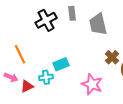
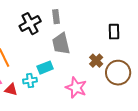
gray trapezoid: (98, 24) -> (61, 44), moved
red triangle: (27, 86) -> (11, 90), turned 40

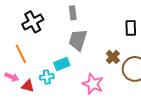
black cross: (30, 24) -> (33, 22), moved
gray trapezoid: (61, 44) -> (78, 40), turned 30

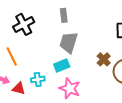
cyan rectangle: (62, 64) -> (62, 65), moved
pink star: (93, 84) -> (70, 88), moved

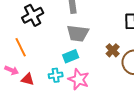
gray trapezoid: (69, 42) -> (78, 33), turned -100
cyan cross: (38, 79) -> (56, 75), moved

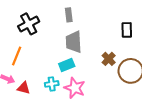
gray trapezoid: (78, 33) -> (74, 42), turned 80
orange line: (21, 47) -> (17, 56), turned 48

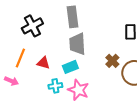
gray rectangle: (69, 15) -> (72, 17), size x1.5
red triangle: (24, 88) -> (43, 63), moved

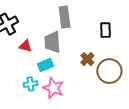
gray rectangle: (72, 17) -> (64, 17), moved
red triangle: (43, 63) -> (25, 46), moved

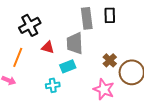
black rectangle: (105, 30) -> (110, 15), moved
pink star: (53, 88) -> (104, 89), moved

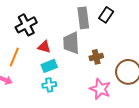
black rectangle: (110, 15) -> (106, 15), turned 35
brown cross: (110, 60) -> (96, 57), moved, turned 32
cyan rectangle: (68, 66) -> (49, 66), moved

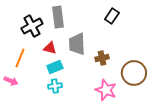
gray rectangle: (83, 18) -> (58, 17), moved

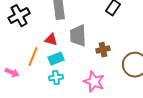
black cross: (32, 26) -> (19, 16), moved
orange line: (20, 58) -> (33, 57), moved
pink star: (106, 90) -> (94, 82), moved

